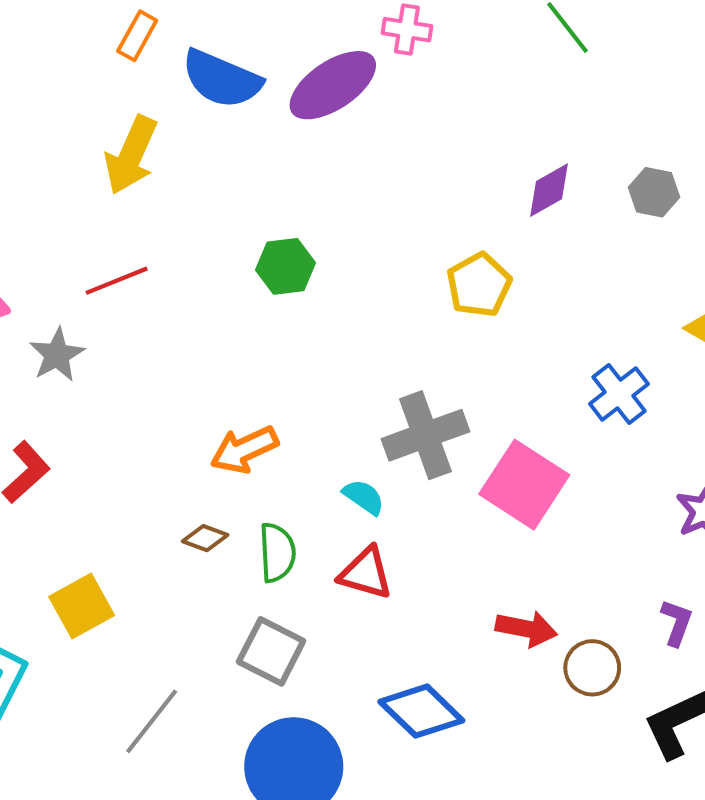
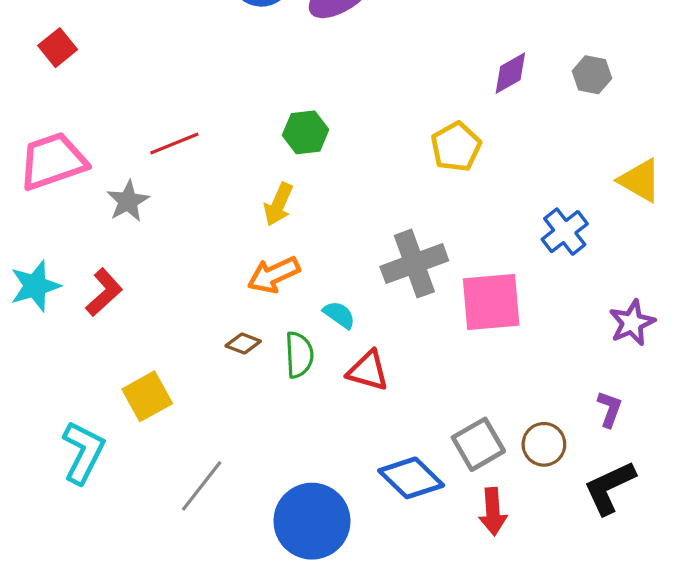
yellow arrow: (131, 155) -> (278, 204), moved, size x0.7
pink square: (524, 485) -> (491, 302), turned -38
cyan semicircle: (364, 497) -> (339, 315), moved
red arrow: (526, 629) -> (493, 512), moved, turned 75
gray square: (271, 651) -> (478, 444), moved, turned 33

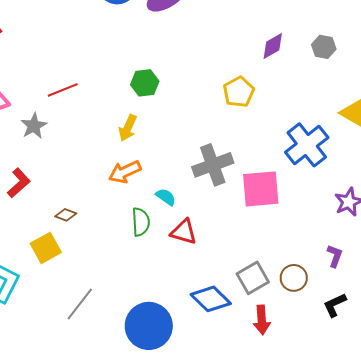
blue cross: (565, 232) -> (307, 145), size x1.5
brown diamond: (243, 344) -> (66, 215), moved
black L-shape: (610, 488) -> (335, 305), size x0.7

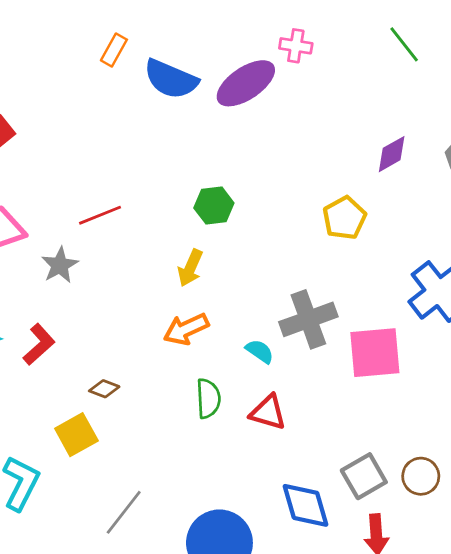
cyan semicircle: (166, 197) -> (260, 351), moved
blue diamond: (211, 299) -> (306, 505), turned 30

